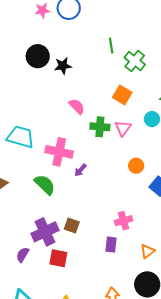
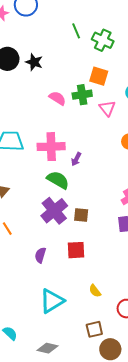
black star: (63, 66) -> (34, 62), turned -30
green cross: (100, 127) -> (82, 95), moved
green semicircle: (45, 185) -> (58, 180), moved
purple cross: (45, 232) -> (54, 211), moved

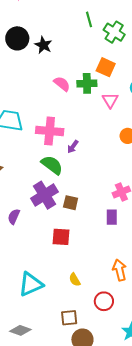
purple semicircle: (40, 255) -> (14, 217), moved

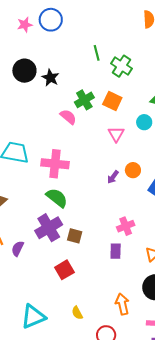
green cross: (87, 83) -> (84, 100), moved, turned -30
purple arrow: (73, 147) -> (113, 177), moved
red square: (61, 237) -> (64, 270), turned -36

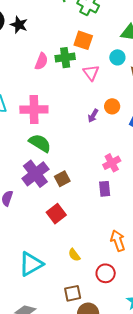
green cross: (84, 100) -> (65, 58), moved, turned 30
pink semicircle: (68, 117) -> (41, 61), turned 78
brown square: (75, 236) -> (62, 179), turned -35

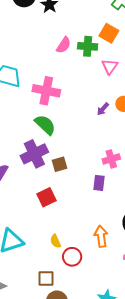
red circle: (106, 273) -> (72, 257), moved

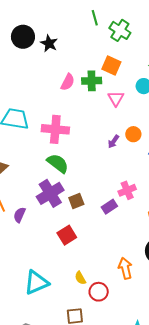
purple rectangle: (99, 183) -> (109, 207), moved, turned 56

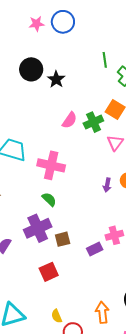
green cross: (92, 81) -> (93, 122), turned -30
purple arrow: (113, 141) -> (107, 185), turned -32
green semicircle: (58, 163) -> (49, 199), size x0.7

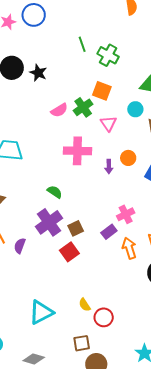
pink semicircle: (70, 120) -> (59, 110), turned 36
pink cross: (51, 165) -> (77, 151), moved
red square: (49, 272) -> (69, 252), moved
orange arrow: (102, 312) -> (129, 248), moved

